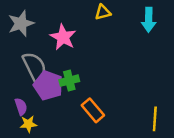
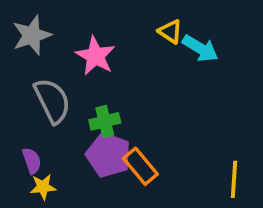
yellow triangle: (103, 12) -> (170, 32), moved, turned 49
cyan arrow: (149, 20) -> (200, 48), moved, turned -60
purple pentagon: (48, 85) -> (109, 155), moved

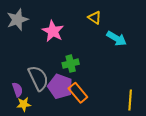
cyan arrow: (200, 48) -> (117, 38), moved
gray semicircle: (52, 101) -> (38, 78), moved
green cross: (105, 121) -> (71, 64), moved

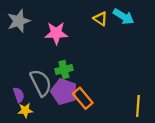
pink star: (53, 31) -> (56, 33), turned -30
cyan arrow: (117, 38) -> (124, 17), moved
green cross: (71, 64) -> (64, 70), moved

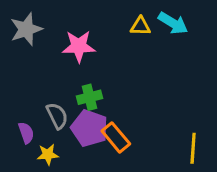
yellow triangle: (100, 19) -> (141, 26), turned -32
gray semicircle: (41, 83) -> (57, 116), size x0.7
yellow star: (25, 110) -> (48, 154), moved

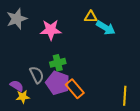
cyan arrow: (173, 23) -> (106, 28), moved
purple semicircle: (26, 133) -> (17, 86), turned -40
yellow star: (48, 154) -> (23, 97), moved

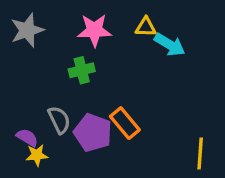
pink star: (51, 30) -> (94, 30), moved
green cross: (58, 63) -> (82, 70), moved
orange rectangle: (75, 89) -> (125, 123), moved

